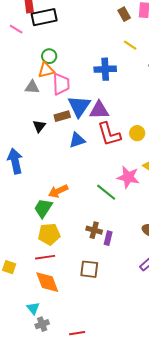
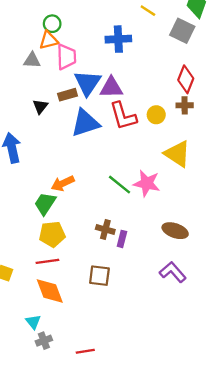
blue triangle: (77, 140) -> (85, 123), size x1.5
pink star: (128, 177) -> (147, 183), moved

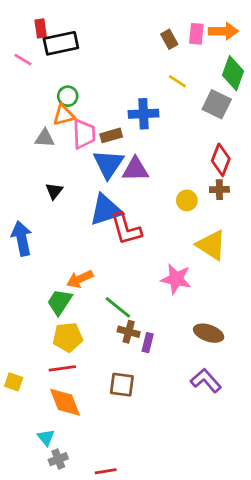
brown rectangle: (68, 95) -> (111, 135), moved
red L-shape: (123, 116) -> (126, 229), moved
green line: (120, 185) -> (118, 307), moved

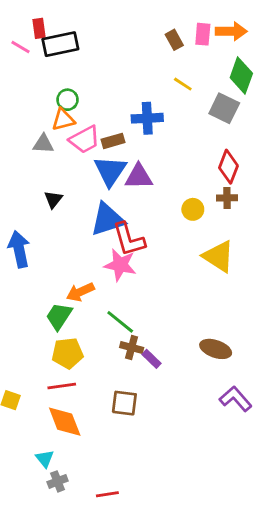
pink line: (23, 60) -> (20, 47), moved
pink trapezoid: (84, 134) -> (85, 140), turned 64
pink star: (176, 279) -> (120, 265), moved
purple rectangle: (148, 343) -> (152, 359), turned -60
purple L-shape: (206, 381) -> (236, 399), moved

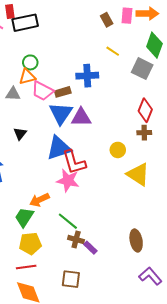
pink trapezoid: (85, 140) -> (42, 91), turned 55
yellow circle: (193, 209) -> (118, 150), moved
brown ellipse: (216, 349) -> (136, 241), turned 60

